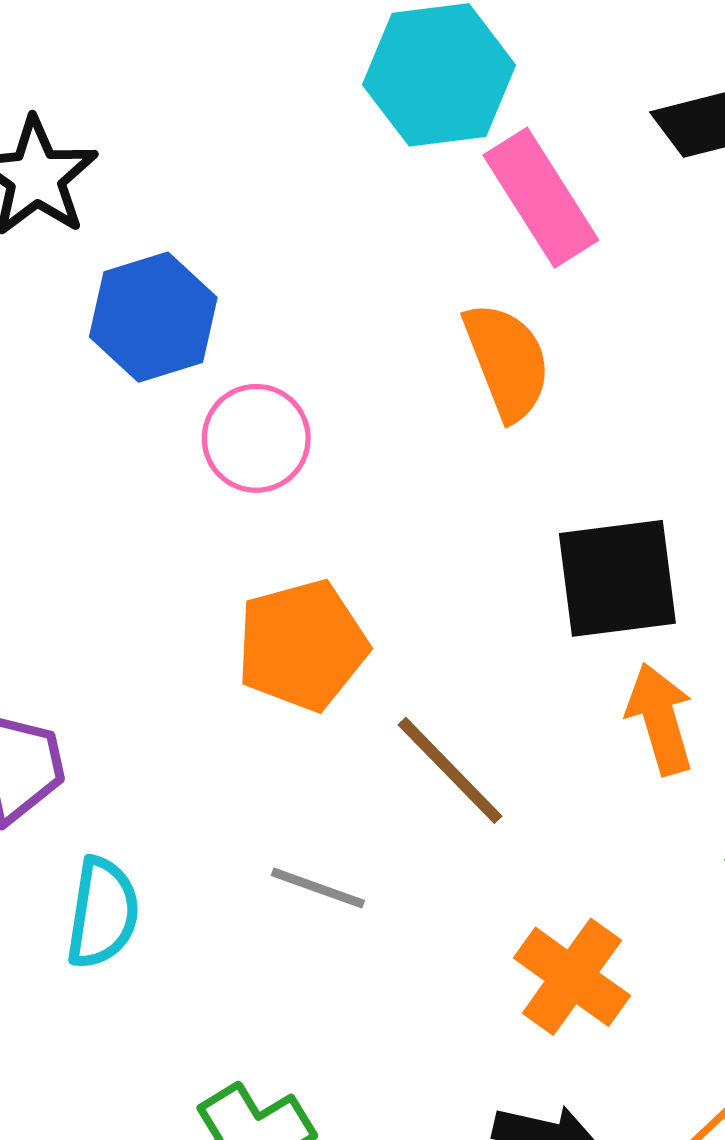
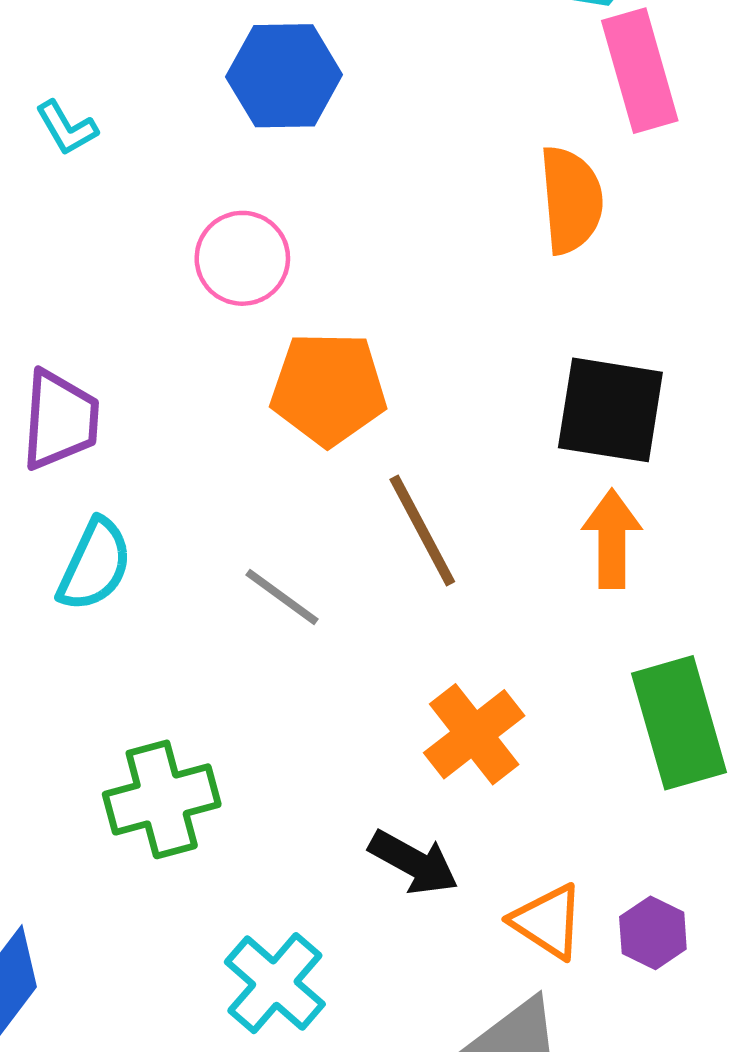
pink circle: (256, 438) -> (242, 258), moved

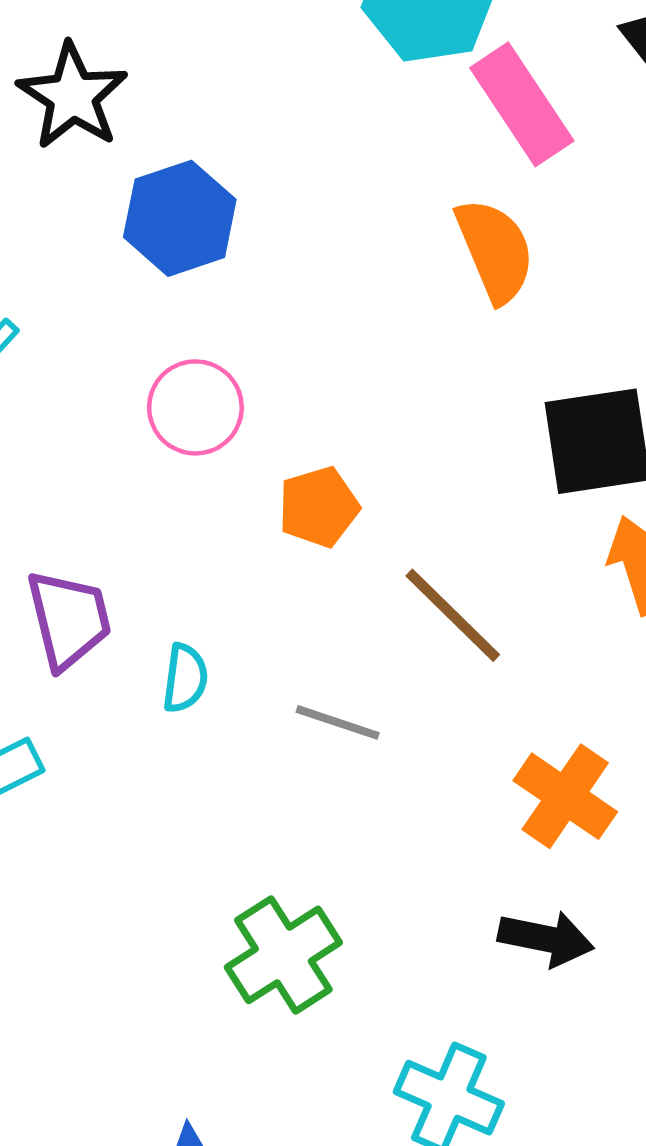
orange pentagon: (329, 389) -> (319, 507), size x0.7
cyan semicircle: (95, 565) -> (185, 678), moved, size x0.7

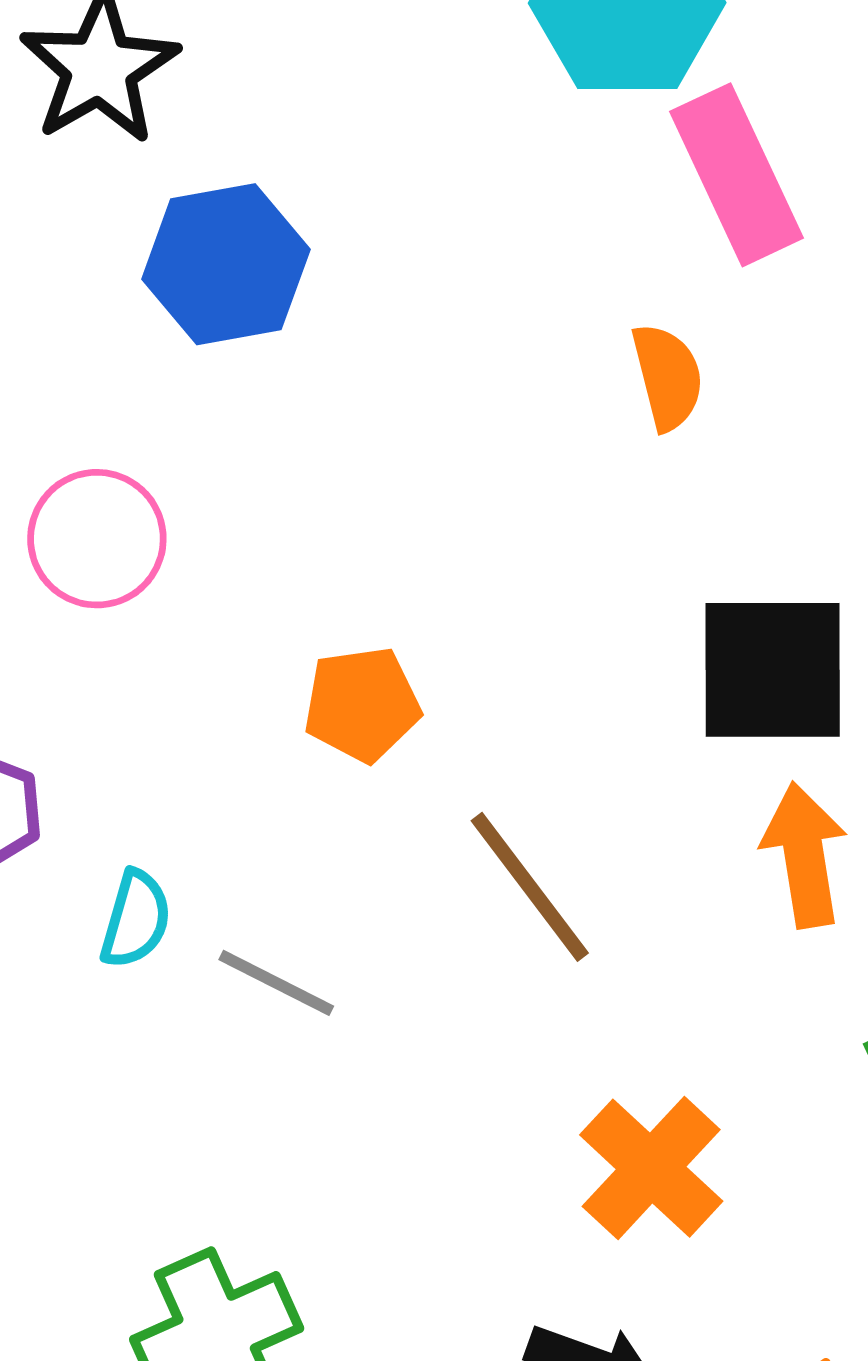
orange semicircle: (495, 250) -> (667, 377), size x0.7
pink circle: (195, 407) -> (97, 539), moved
gray line: (338, 722) -> (276, 983), moved

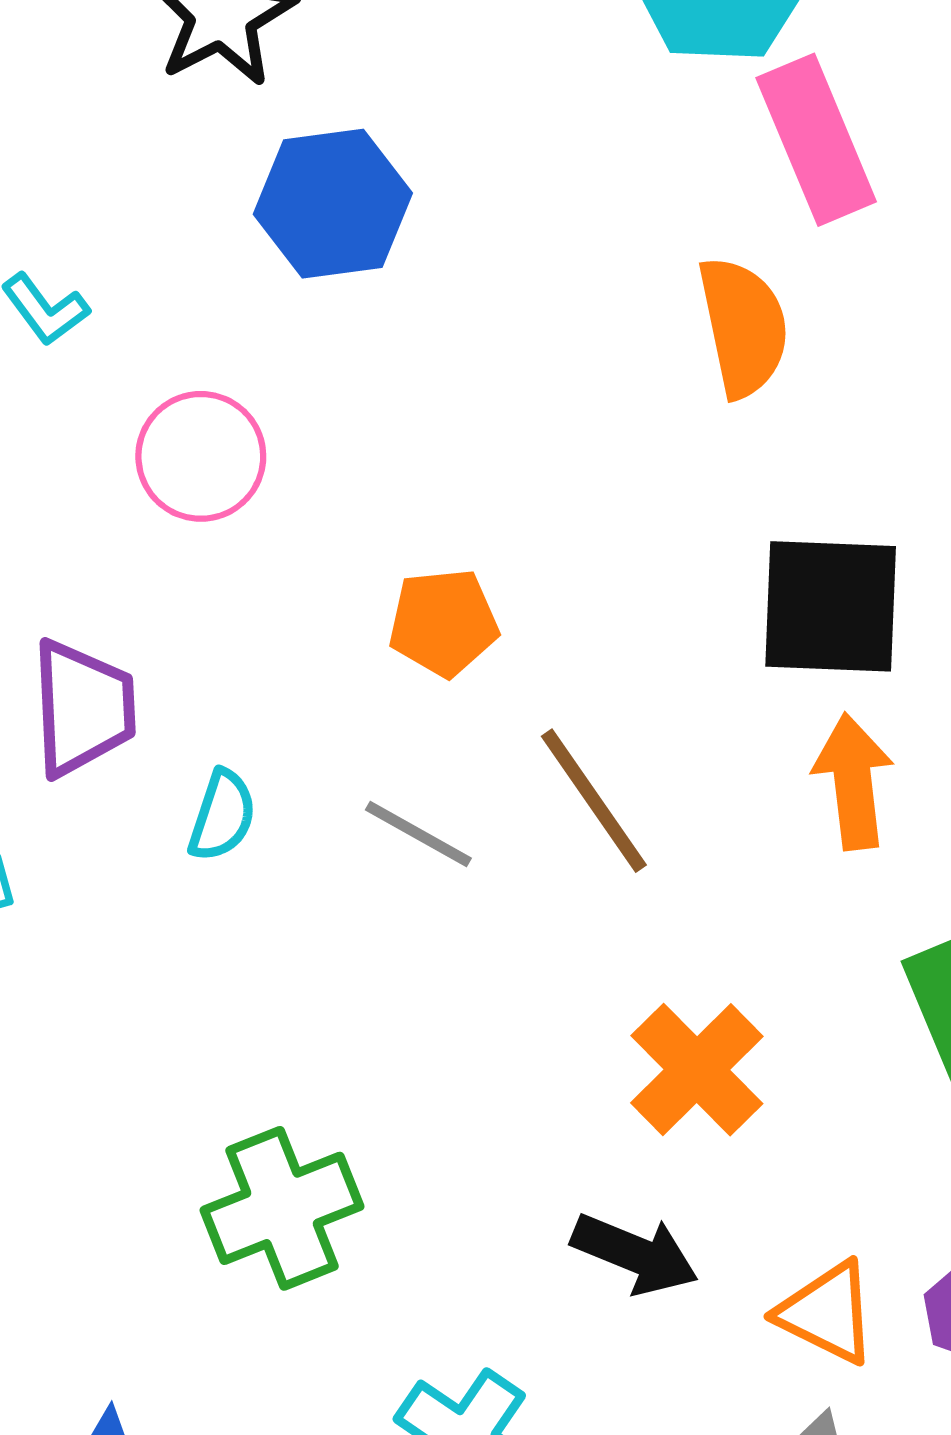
orange semicircle: (667, 377) -> (743, 327), size x1.4
gray line: (276, 983) -> (418, 834), moved

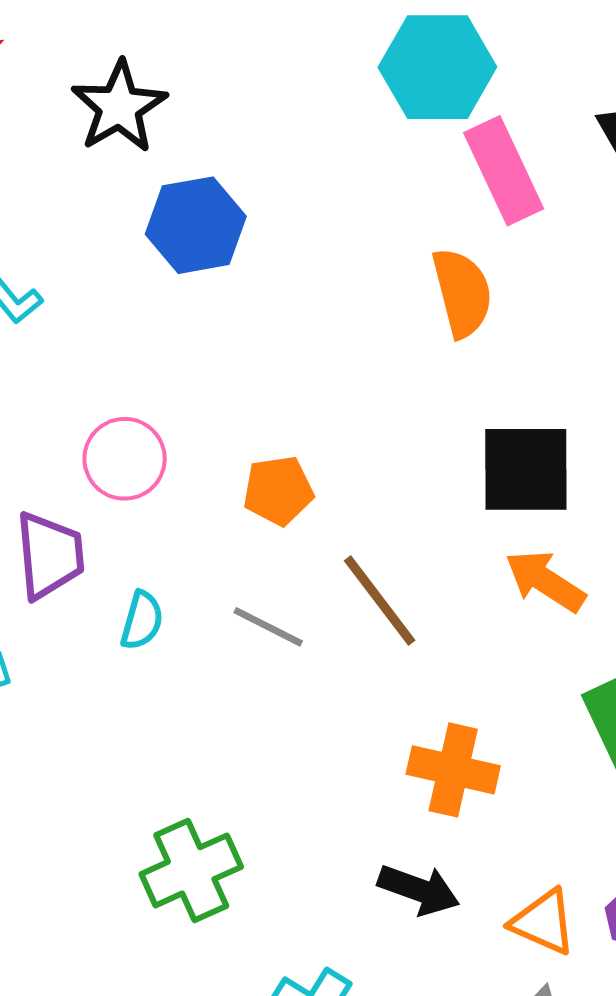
pink circle: (201, 456) -> (125, 459), moved
orange arrow: (853, 782) -> (545, 581), turned -48
orange cross: (697, 1070) -> (453, 770), turned -30

